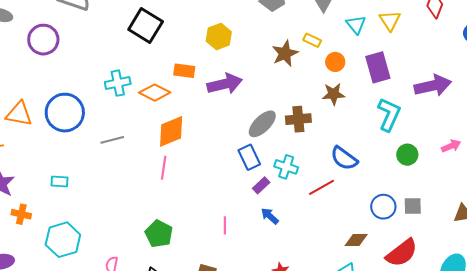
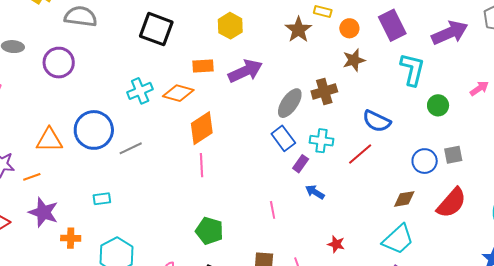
gray line: (112, 140) -> (131, 148), moved

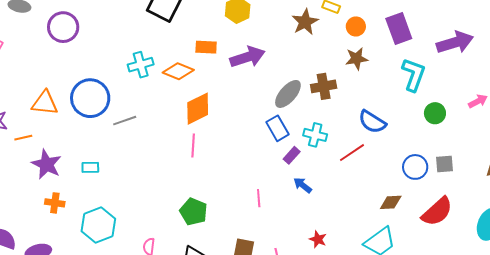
purple star: (43, 212) -> (46, 164), moved

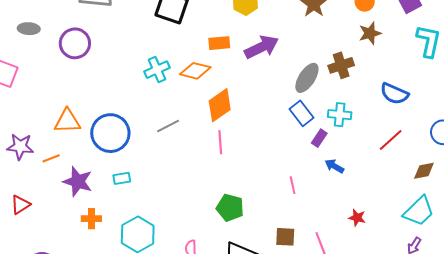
blue circle: (90, 98) -> (110, 133), moved
gray line: (125, 121) -> (168, 126), moved
red line: (352, 153) -> (391, 140), moved

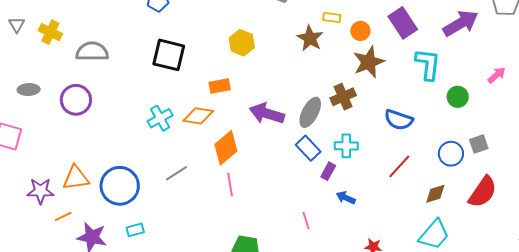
brown star: (370, 33) -> (369, 62), size x1.4
purple arrow: (262, 47) -> (267, 114), moved, turned -132
purple star: (20, 147) -> (40, 191), moved

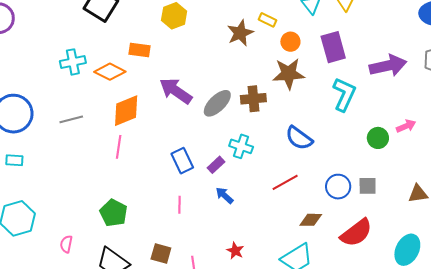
green circle: (458, 97) -> (378, 138), moved
blue rectangle: (308, 148) -> (182, 161), moved

